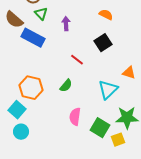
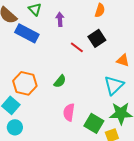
orange semicircle: (106, 15) -> (100, 10), turned 80
red line: (77, 60) -> (77, 47), moved
orange triangle: (129, 73) -> (123, 60), moved
cyan triangle: (108, 90) -> (114, 85), moved

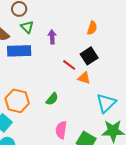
blue rectangle: (27, 33) -> (19, 51), turned -30
orange triangle: (123, 60) -> (84, 78), moved

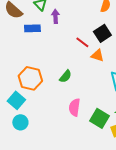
purple arrow: (52, 37) -> (55, 16), moved
blue rectangle: (19, 51) -> (32, 28), size x0.7

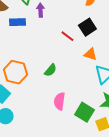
orange triangle: (97, 55) -> (90, 54), moved

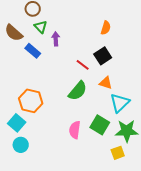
blue rectangle: (17, 22) -> (33, 51), turned 42
green semicircle: (50, 70) -> (78, 91), moved, size x1.5
green square: (84, 112) -> (100, 125), moved

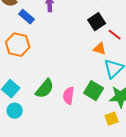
red line: (83, 65) -> (115, 35), moved
green semicircle: (78, 91) -> (45, 89), moved
orange hexagon: (31, 101) -> (18, 45), moved

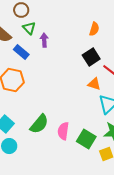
green square: (94, 91) -> (86, 139), moved

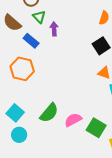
pink semicircle: (63, 131) -> (73, 120), turned 54

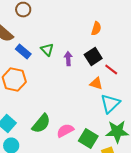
green triangle: (39, 17) -> (47, 50), moved
purple arrow: (54, 29) -> (68, 59), moved

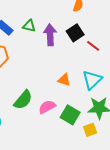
green triangle: (47, 50) -> (29, 26), turned -32
purple arrow: (68, 59) -> (50, 35), size x1.5
orange triangle: (96, 84) -> (64, 80), moved

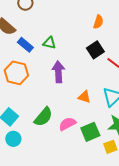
purple arrow: (50, 35) -> (58, 72), moved
green square: (70, 115) -> (90, 132), turned 36

